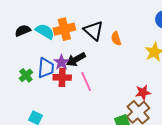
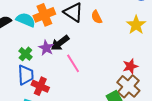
blue trapezoid: (46, 68) -> (26, 75), moved
green cross: (26, 75) -> (25, 54), moved
red cross: (62, 77) -> (40, 86), moved, turned 30

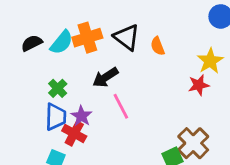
cyan semicircle: (26, 20) -> (61, 42), turned 102
purple star: (46, 48) -> (81, 116), moved
red star: (130, 66) -> (199, 85), moved

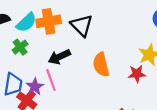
orange semicircle: (158, 46) -> (101, 65), moved, size x1.5
green cross: (58, 88) -> (20, 47), moved
pink line: (121, 106) -> (51, 80), moved

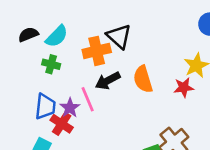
orange cross: (49, 21) -> (97, 51), moved
green cross: (20, 47) -> (51, 64), turned -35
black arrow: (59, 57) -> (108, 81), moved

